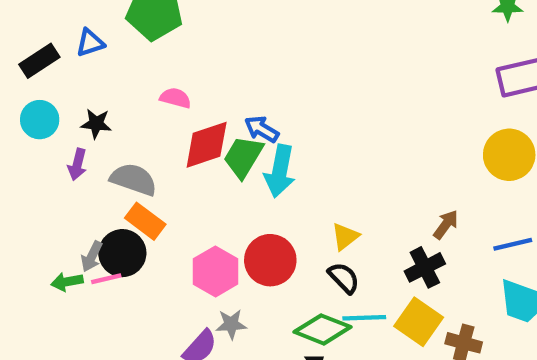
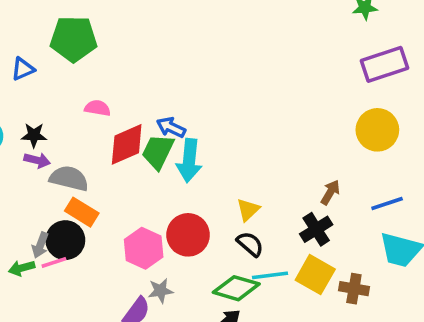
purple arrow: (77, 164) -> (37, 160), moved, turned -85

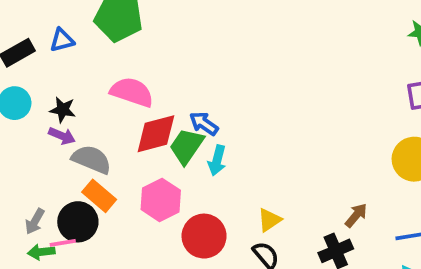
pink semicircle: (97, 108) -> (132, 92), size x1.6
cyan arrow: (189, 161) -> (217, 160), size x0.7
gray arrow: (40, 245) -> (35, 221), moved
pink hexagon: (144, 248) -> (161, 200), moved
green arrow: (22, 268) -> (41, 252), moved

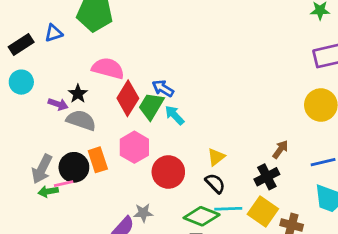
black star: (63, 110) -> (78, 94), moved, turned 30
red diamond: (156, 134) -> (128, 98), turned -40
cyan arrow: (217, 160) -> (174, 115), turned 125
orange rectangle: (99, 196) -> (98, 160), moved, turned 35
gray arrow: (35, 221) -> (42, 169), size x1.5

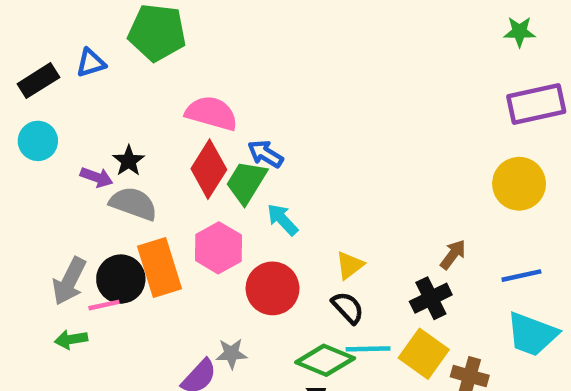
pink semicircle: (108, 68) -> (211, 113), moved
cyan arrow: (174, 115) -> (282, 220), moved
orange rectangle: (98, 160) -> (159, 267), size x1.4
green arrow: (48, 191) -> (71, 339), moved

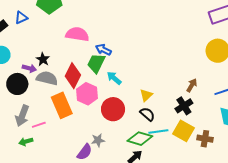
red diamond: (209, 169) -> (73, 76), moved
black circle: (121, 279) -> (17, 84), moved

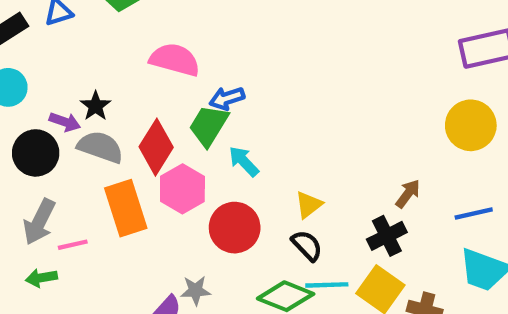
blue arrow: (103, 50) -> (227, 98), turned -49

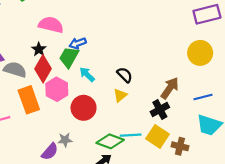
black star: (96, 106) -> (39, 49), moved
brown arrow: (408, 194) -> (170, 88), size x1.5
black semicircle: (307, 246) -> (125, 75), moved

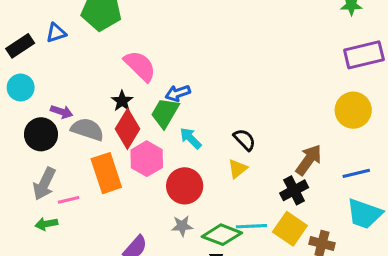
pink semicircle: (51, 25) -> (140, 66), turned 30
gray star: (65, 140) -> (182, 226), moved

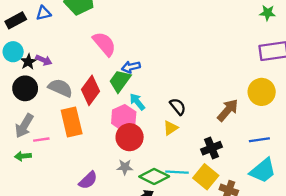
black star: (122, 101) -> (28, 62), moved
purple arrow: (62, 112) -> (44, 60), moved
pink hexagon: (147, 159) -> (124, 118), moved
brown arrow: (309, 160) -> (228, 110), moved
cyan trapezoid: (364, 214) -> (263, 171), turned -64

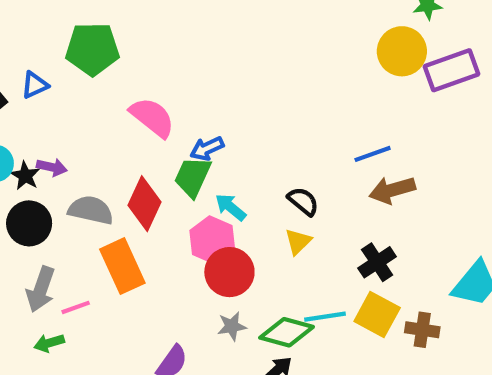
yellow circle: (262, 92) -> (402, 51), moved
brown arrow: (228, 110) -> (392, 190), turned -135
blue line: (259, 140) -> (373, 154), moved

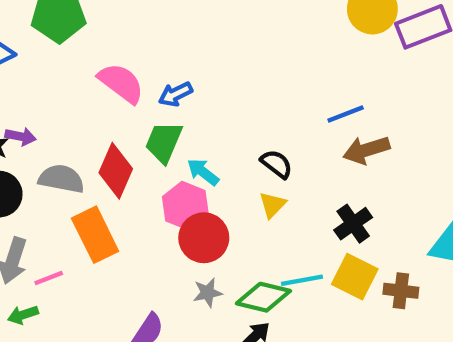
blue arrow: (207, 148) -> (175, 94), moved

